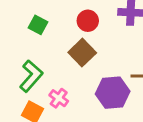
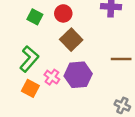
red circle: (88, 21) -> (63, 13), moved
purple hexagon: (113, 93) -> (78, 75), moved

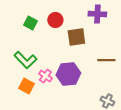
brown square: (71, 40) -> (76, 37), moved, turned 36
green L-shape: (29, 59) -> (25, 60), turned 95

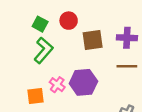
purple cross: (97, 14) -> (127, 38), moved
green L-shape: (25, 60) -> (43, 50), moved, turned -95
orange square: (26, 86) -> (35, 96), turned -35

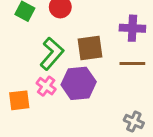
brown square: (93, 40) -> (90, 48), moved
green L-shape: (43, 50) -> (52, 54), moved

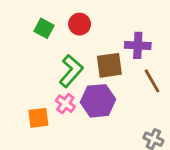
purple cross: (132, 28) -> (138, 45), moved
brown line: (132, 64) -> (152, 81), turned 60

